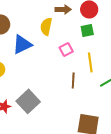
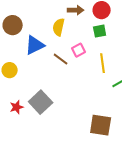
brown line: (73, 80) -> (61, 59), moved, turned -56

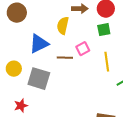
brown circle: (13, 25) -> (17, 13), moved
brown line: (61, 59) -> (65, 58), turned -35
gray square: (41, 102) -> (39, 79), moved, turned -30

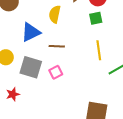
pink square: (83, 49) -> (56, 72), moved

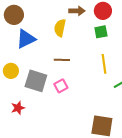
blue triangle: (31, 32) -> (26, 39), moved

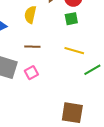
yellow line: (104, 64) -> (74, 51), turned -66

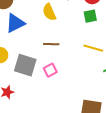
yellow semicircle: (30, 15) -> (49, 12), turned -36

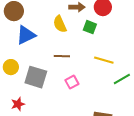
green square: (90, 16) -> (90, 27), moved, turned 32
pink square: (50, 70) -> (72, 82), moved

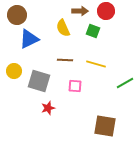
yellow line: (104, 60) -> (96, 64), moved
pink square: (72, 82) -> (75, 86), turned 32
red star: (18, 104) -> (48, 108), moved

